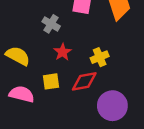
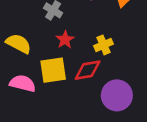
yellow square: (51, 81) -> (53, 70), size x1.5

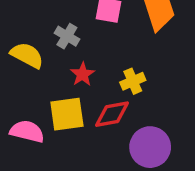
yellow semicircle: (19, 44) -> (27, 55), moved

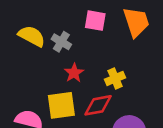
yellow semicircle: (27, 55) -> (32, 36), moved

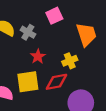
pink square: (95, 21) -> (54, 16), turned -35
orange trapezoid: (136, 22) -> (86, 34), moved

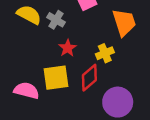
red diamond: (57, 82) -> (89, 78), turned -30

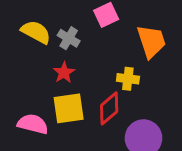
red star: (68, 48) -> (64, 73), moved
yellow cross: (105, 53) -> (128, 79), turned 30

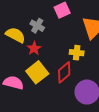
yellow semicircle: (36, 32) -> (15, 35), moved
yellow square: (69, 108) -> (37, 72), turned -30

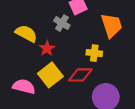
gray cross: (37, 26) -> (62, 23), moved
red diamond: (64, 72) -> (80, 75), turned 40

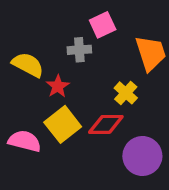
gray cross: (62, 23) -> (79, 50), turned -35
yellow cross: (94, 53) -> (126, 93), turned 35

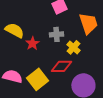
gray cross: (79, 50) -> (56, 34), moved
yellow square: (63, 124) -> (37, 79), moved

